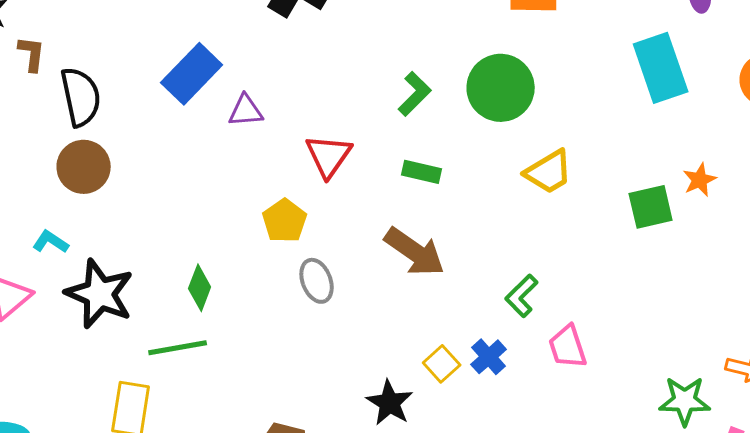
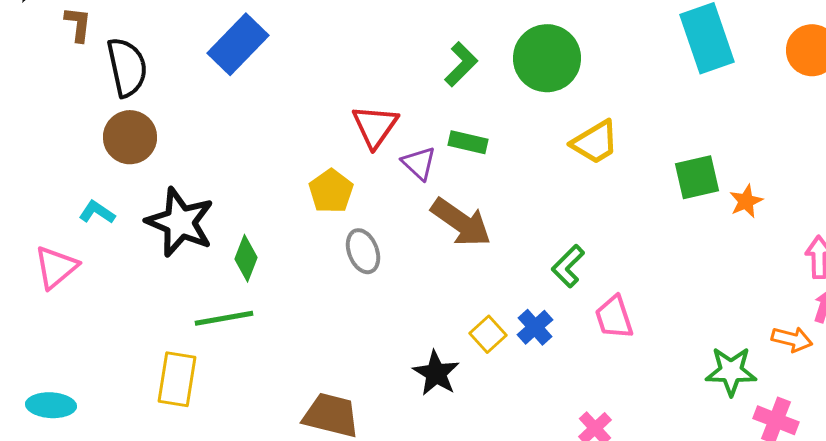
purple triangle: (246, 111) -> (419, 163), moved, turned 48
orange star: (700, 180) -> (746, 201), moved
black star: (100, 294) -> (180, 222), moved

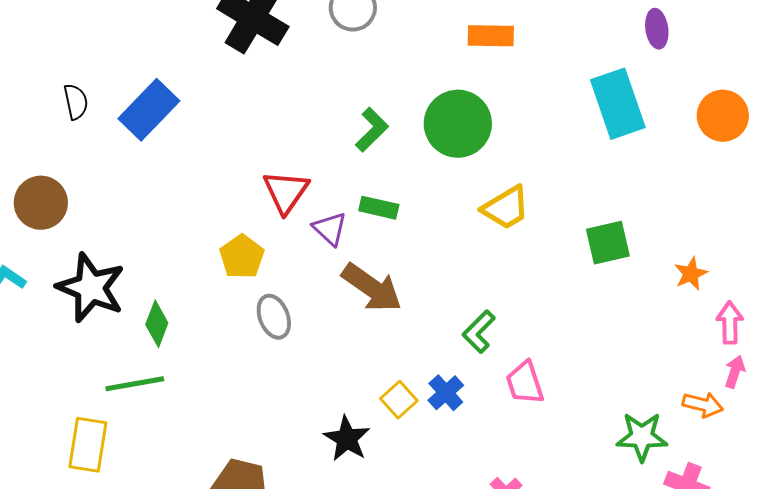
black semicircle: (127, 67) -> (76, 102), moved, size x0.6
orange star: (746, 201) -> (691, 274), moved

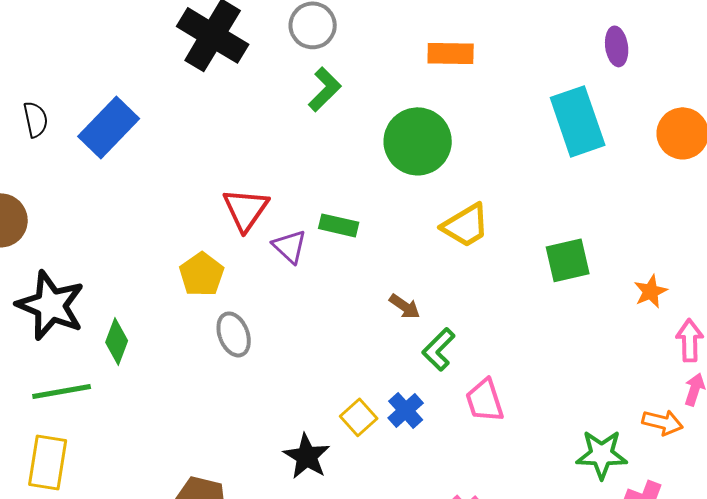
green L-shape: (372, 130) -> (325, 89), moved
brown arrow: (372, 288) -> (405, 306), moved, size x0.5
green line: (135, 384) -> (62, 391), moved

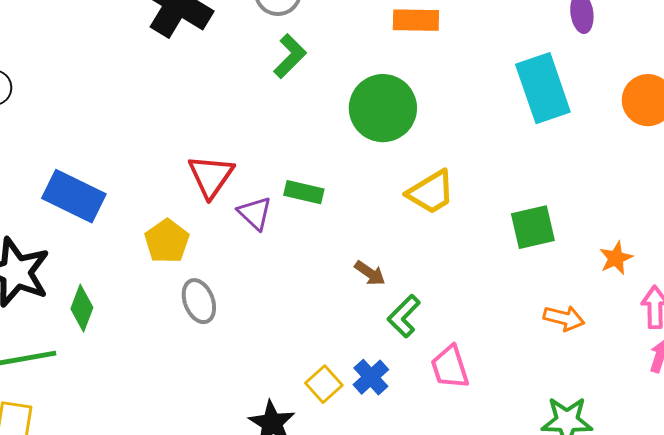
blue rectangle: (109, 127) -> (74, 196), moved, turned 72
orange arrow: (663, 422) -> (564, 318), moved

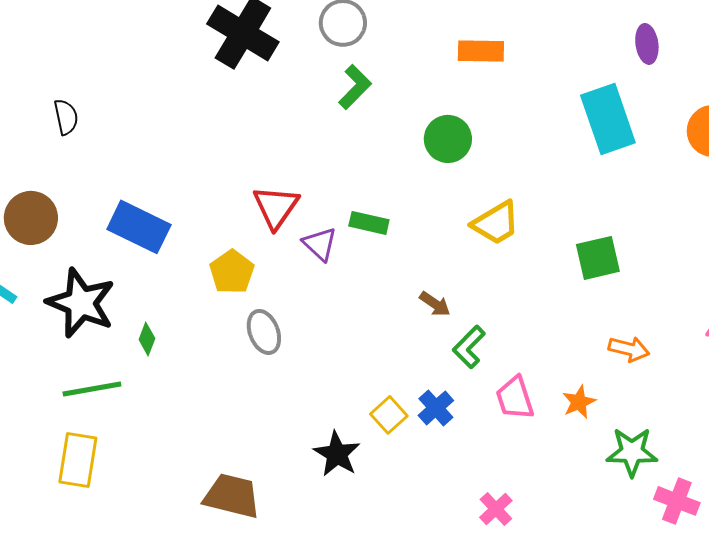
green circle: (383, 108) -> (448, 139), size x0.7
orange star: (616, 258) -> (579, 402), moved
green diamond: (82, 308) -> (147, 339), size x0.7

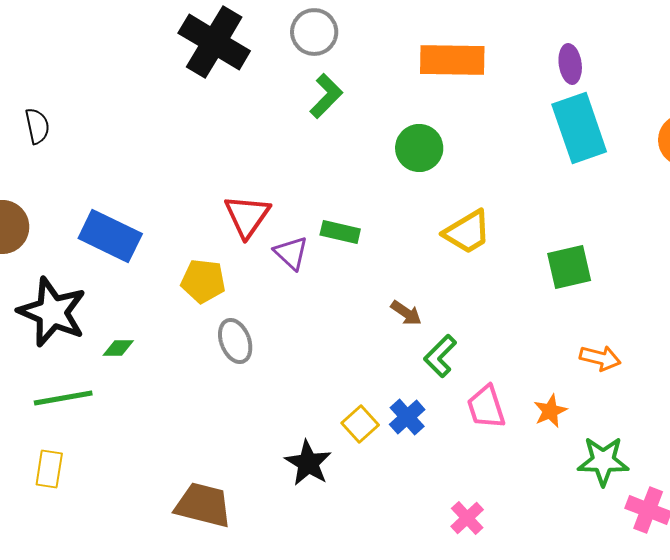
purple ellipse: (647, 44) -> (570, 64), moved
orange rectangle: (481, 51) -> (452, 60), size x1.4
yellow pentagon: (232, 272) -> (203, 281), turned -30
green diamond: (147, 339) -> (118, 348), turned 68
yellow rectangle: (78, 460) -> (49, 469), size x0.7

